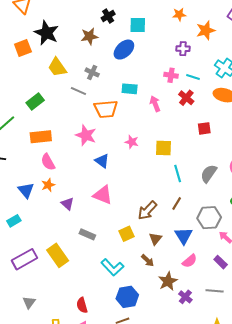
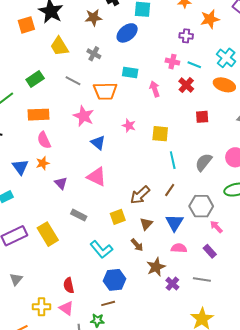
gray line: (78, 91) -> (73, 81), moved
pink semicircle: (190, 261) -> (179, 248), turned -140

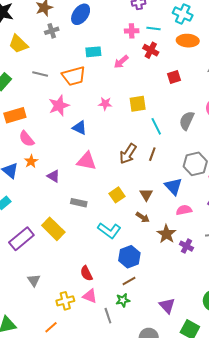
gray cross: (94, 54) -> (52, 31), moved, turned -32
pink arrow: (155, 89) -> (121, 62), turned -98
pink star: (84, 116) -> (59, 106), turned -30
brown line: (170, 190) -> (152, 154), moved
brown arrow: (140, 195) -> (128, 154), moved

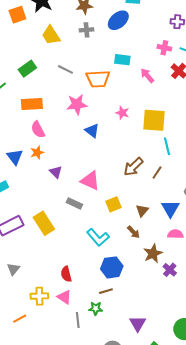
pink arrow: (121, 62) -> (147, 76), turned 77
yellow square: (138, 104) -> (154, 120), size x1.4
pink triangle: (87, 161) -> (90, 181), moved

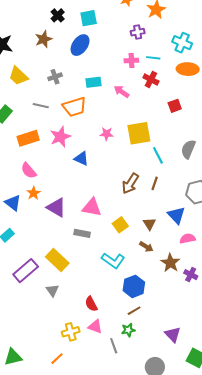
gray cross: (86, 30) -> (55, 77), moved
orange rectangle: (32, 104) -> (28, 138), moved
purple triangle: (56, 172) -> (56, 207), size x1.5
gray triangle: (13, 269) -> (52, 290), moved

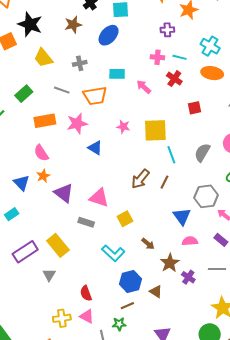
brown triangle: (149, 224) -> (156, 291), moved, turned -32

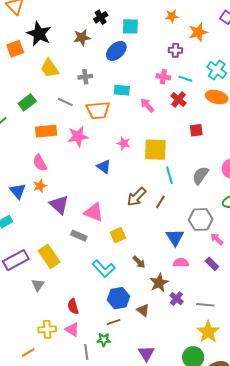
blue triangle: (95, 148) -> (104, 167), moved
gray line: (217, 269) -> (205, 305), moved

